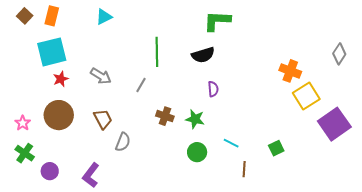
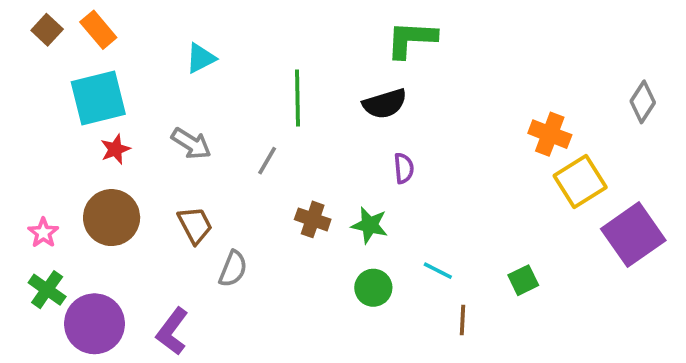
orange rectangle: (52, 16) -> (98, 30), turned -54
cyan triangle: (104, 17) -> (201, 58), moved
purple circle: (50, 171) -> (94, 324), size x1.8

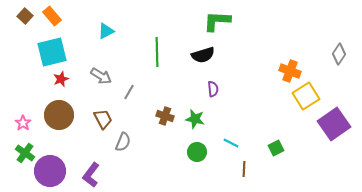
gray line: (267, 161) -> (129, 92), moved

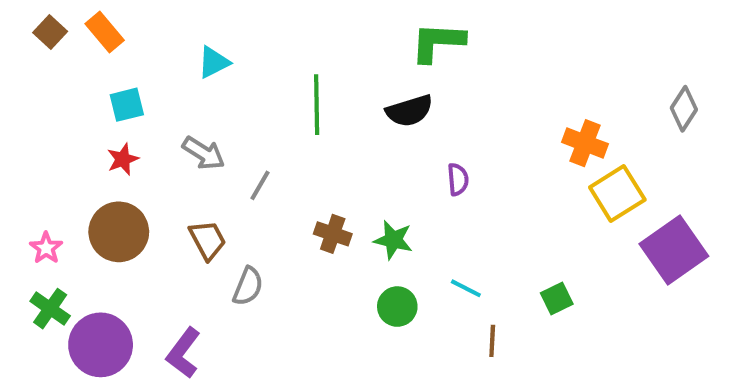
cyan square: (52, 52) -> (127, 105), moved, size x0.6
purple semicircle: (213, 89) -> (458, 179), moved

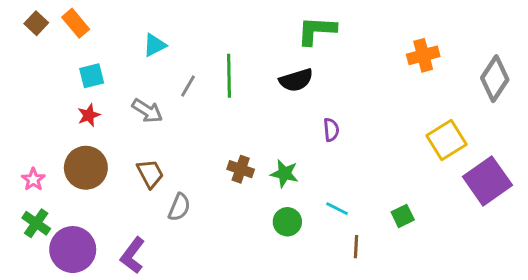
gray diamond: (684, 109) -> (495, 79), size x1.4
orange cross: (585, 143) -> (423, 55), moved, turned -36
gray line: (260, 185) -> (188, 86), moved

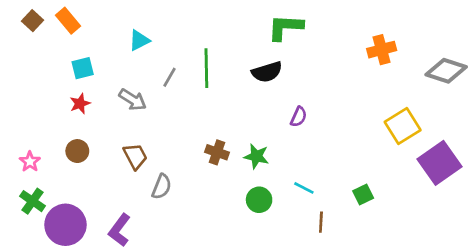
gray diamond: (495, 79) -> (446, 71), turned 75
purple semicircle: (331, 130) -> (299, 117), turned 30
brown circle: (86, 168) -> (77, 151), size x0.6

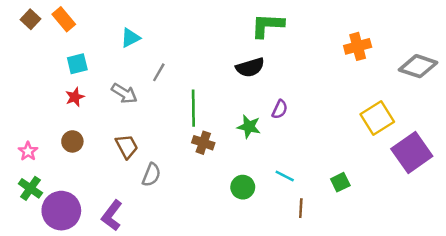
green line: (206, 68) -> (193, 108), moved
green star: (256, 156) -> (249, 127), moved

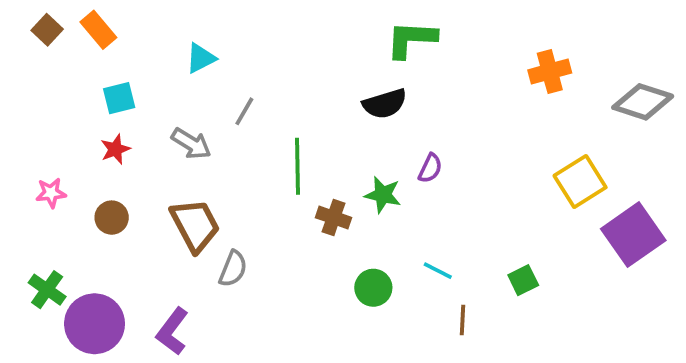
brown cross: (203, 143) -> (334, 218), moved
brown trapezoid: (127, 146) -> (195, 225), size x1.4
pink star: (28, 151) -> (51, 193), moved, turned 30

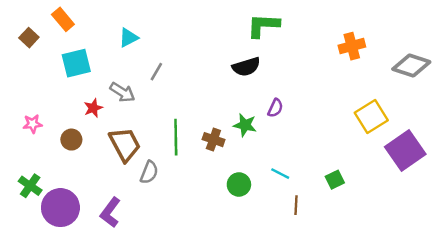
brown square: (47, 30) -> (29, 38), moved
cyan square: (119, 98) -> (76, 63), size x1.4
red star: (115, 149) -> (93, 108), moved
green line: (297, 166) -> (176, 137), moved

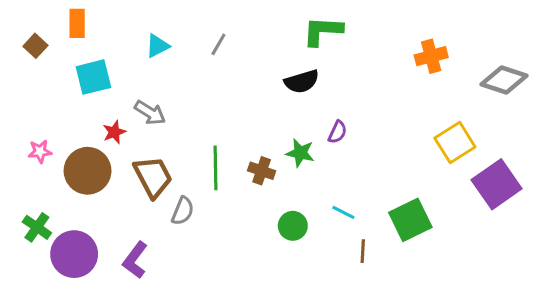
orange rectangle: (63, 19) -> (77, 23), turned 40
gray line: (156, 72) -> (218, 44), moved
brown circle: (71, 140) -> (88, 171), size x1.8
green square: (335, 180) -> (410, 220), size x1.8

